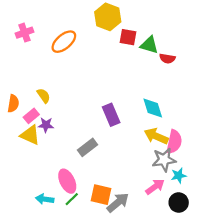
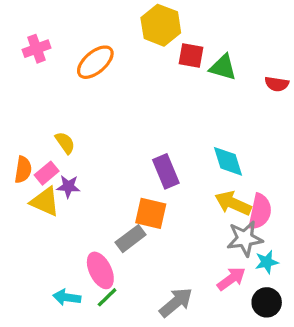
red semicircle: (167, 58) -> (277, 84), moved
orange semicircle: (13, 104) -> (23, 170), moved
gray rectangle: (87, 147) -> (131, 239), moved
orange square: (101, 195) -> (151, 213), moved

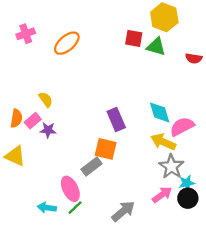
yellow hexagon: (161, 25) -> (164, 17), moved
yellow triangle: (45, 202) -> (15, 156), moved
pink semicircle: (260, 212) -> (182, 127), moved, turned -130
gray star: (245, 239) -> (171, 166), turned -30
black circle: (267, 302) -> (188, 198), moved

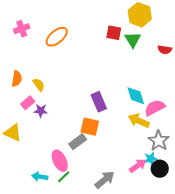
green triangle: (156, 47) -> (133, 40), turned 42
orange semicircle: (16, 118) -> (17, 79), moved
gray star: (171, 166) -> (159, 141), moved
cyan star: (187, 183) -> (151, 159), moved

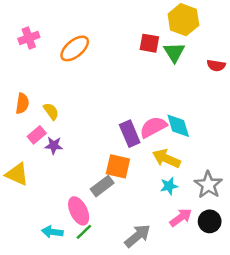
pink semicircle: (155, 108) -> (153, 127), moved
yellow arrow: (139, 121) -> (166, 159), moved
cyan star: (151, 159) -> (169, 186), moved

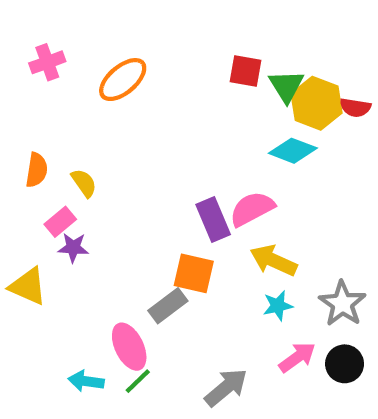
yellow hexagon: (183, 20) -> (317, 103), moved
cyan diamond: (178, 126) -> (293, 151), moved, turned -52
purple star: (54, 145) -> (73, 248), moved

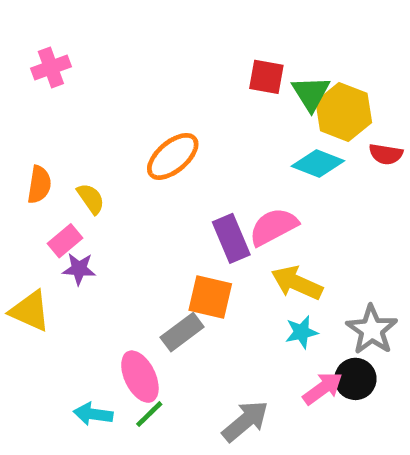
orange ellipse: (123, 80) -> (173, 156), moved
red semicircle: (355, 108) -> (386, 154), moved
black circle: (345, 364) -> (355, 379), moved

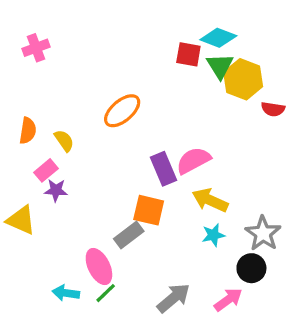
cyan diamond: (318, 164) -> (218, 38), moved
pink arrow: (323, 388) -> (228, 300), moved

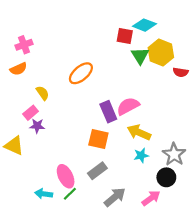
pink cross: (36, 48) -> (24, 45), moved
green triangle: (220, 66) -> (140, 56), moved
orange semicircle: (28, 131) -> (18, 69), moved, turned 56
gray rectangle: (129, 235) -> (97, 171), moved

